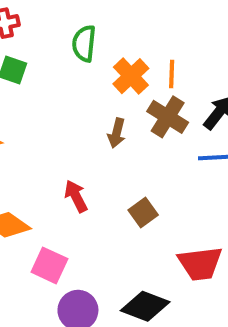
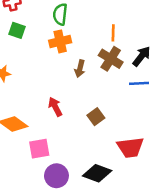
orange cross: (131, 76) -> (60, 41), moved, turned 30
pink square: (49, 265) -> (39, 149), turned -35

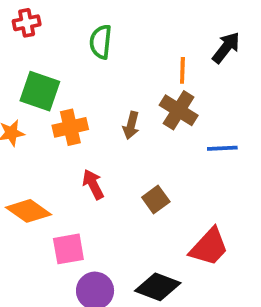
green square: (17, 30) -> (40, 91), moved, size x1.5
orange cross: (60, 41) -> (70, 127), moved
black arrow: (141, 56) -> (226, 47), moved
red trapezoid: (130, 147) -> (209, 247), turned -40

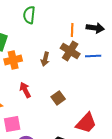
black arrow: (226, 47) -> (95, 28), moved, turned 60
blue line: (222, 148) -> (93, 56), moved

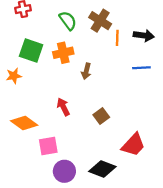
green semicircle: (29, 15) -> (68, 21), turned 138
brown cross: (70, 51) -> (100, 21), moved
orange cross: (13, 60) -> (63, 53), moved

